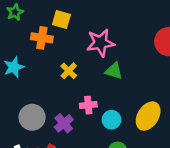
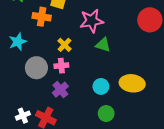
pink cross: (88, 105) -> (61, 66), moved
yellow ellipse: (148, 116) -> (132, 83), turned 65
gray circle: (32, 117) -> (36, 68), moved

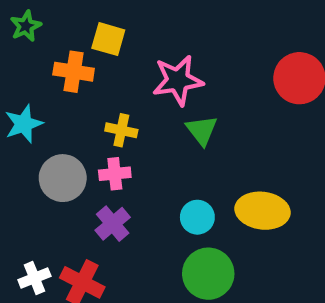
yellow cross: (65, 45) -> (121, 130), turned -32
green triangle: (103, 45) -> (202, 130), turned 35
green circle: (106, 114) -> (208, 274), size x1.5

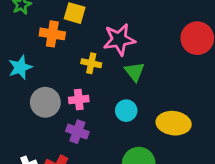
yellow cross: (121, 130) -> (91, 63), moved
cyan circle: (197, 217) -> (126, 111), moved
purple cross: (113, 224) -> (77, 132), turned -30

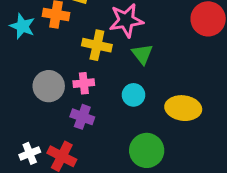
yellow cross: (91, 63) -> (97, 45), size x1.4
cyan star: (20, 67) -> (22, 26), moved, turned -30

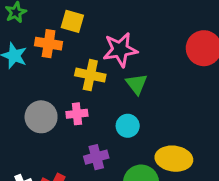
yellow ellipse: (183, 108) -> (174, 159), moved
purple cross: (82, 117) -> (96, 157), moved, turned -35

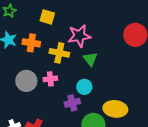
orange cross: (49, 44) -> (31, 43), moved
purple cross: (96, 157) -> (72, 103), moved

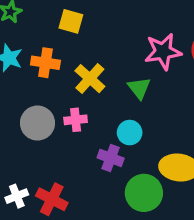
pink star: (79, 36) -> (163, 52), moved
yellow cross: (59, 53) -> (90, 79), turned 30
purple cross: (72, 103) -> (111, 158), turned 35

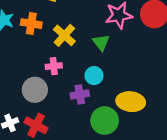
gray circle: (37, 123) -> (35, 90), moved
purple cross: (111, 158) -> (80, 95), turned -30

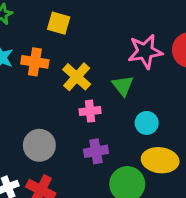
pink cross: (54, 66) -> (90, 111), moved
cyan circle: (94, 76) -> (147, 123), moved

